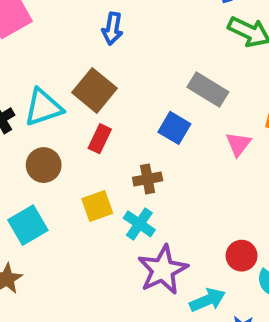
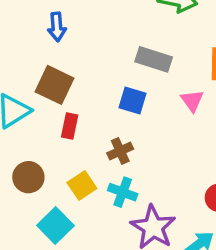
brown circle: (44, 165) -> (28, 177), moved
cyan square: (28, 225) -> (55, 226), moved

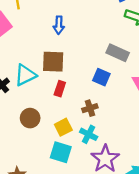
brown square: (54, 85) -> (53, 62), turned -30
cyan square: (55, 226) -> (61, 152), moved, turned -35

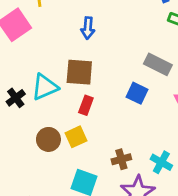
brown cross: (90, 108) -> (121, 159), moved
yellow square: (63, 127) -> (76, 137), moved
cyan cross: (89, 134) -> (161, 162), moved

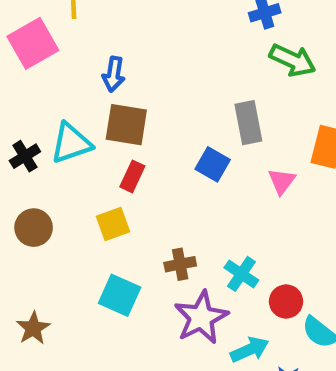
blue arrow: (88, 28) -> (114, 74), moved
gray rectangle: (158, 64) -> (248, 123), turned 48
brown circle: (48, 139) -> (34, 228), moved

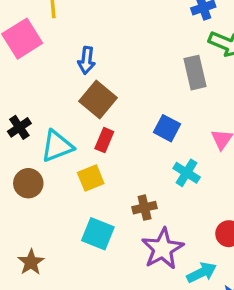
gray rectangle: (248, 123) -> (195, 73), moved
brown square: (126, 125) -> (98, 100), turned 33
cyan triangle: (71, 143) -> (57, 146), moved
cyan cross: (241, 274) -> (187, 173), moved

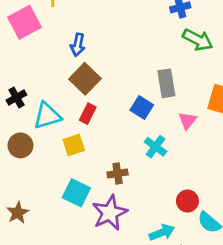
gray rectangle: (195, 73) -> (166, 83), moved
purple star: (163, 249) -> (110, 213), moved

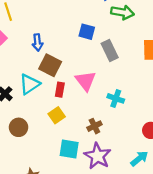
blue square: (142, 108) -> (87, 32), moved
cyan triangle: (47, 116) -> (29, 84), moved
pink triangle: (188, 121) -> (85, 81), moved, size x1.5

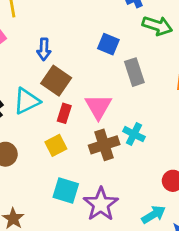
brown cross: (94, 126) -> (104, 145), moved, size x1.5

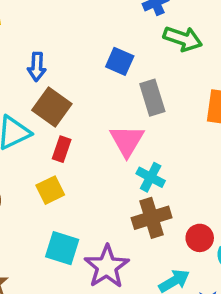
pink triangle: (98, 107) -> (127, 141), moved
brown cross: (104, 145) -> (152, 218), moved

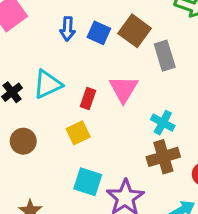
blue square: (120, 61) -> (99, 33), moved
brown square: (52, 107) -> (135, 31), moved
pink triangle: (127, 141) -> (124, 89), moved

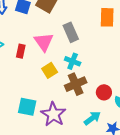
gray rectangle: (165, 56) -> (71, 32), moved
yellow square: (78, 133) -> (50, 70), moved

